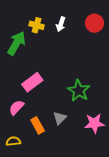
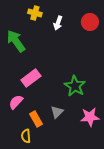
yellow cross: (37, 25) -> (35, 13), moved
green arrow: (16, 43) -> (16, 41), turned -65
yellow semicircle: (13, 141) -> (26, 136), moved, turned -88

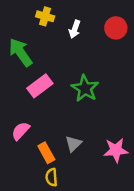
pink rectangle: (31, 78) -> (40, 86), moved
green star: (75, 86) -> (85, 88), moved
yellow semicircle: (26, 136) -> (51, 177), moved

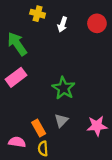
pink rectangle: (40, 86) -> (16, 77), moved
green star: (85, 88) -> (63, 88), moved
pink semicircle: (21, 131) -> (17, 142), moved, turned 56

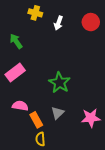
green arrow: (17, 44) -> (16, 41), size x0.7
pink semicircle: (17, 142) -> (20, 106), moved

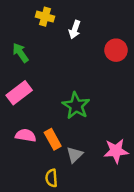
red circle: (91, 22) -> (116, 50), moved
gray triangle: (57, 113) -> (75, 155), moved
orange rectangle: (36, 120) -> (53, 139), moved

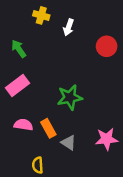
green star: (76, 106) -> (70, 97), turned 30
gray triangle: (75, 155) -> (69, 143), turned -42
yellow semicircle: (51, 178) -> (38, 165), moved

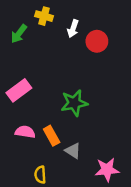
red circle: (107, 46) -> (97, 41), moved
green arrow: (19, 49) -> (19, 34), moved, turned -108
pink star: (107, 139) -> (107, 170), moved

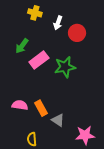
green arrow: (19, 34) -> (22, 46), moved
pink rectangle: (19, 90) -> (39, 60), moved
green star: (74, 103) -> (65, 67), moved

